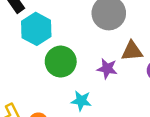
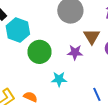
brown triangle: (132, 51) -> (92, 36), turned -48

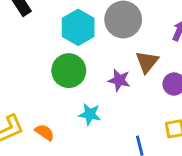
cyan hexagon: (18, 30) -> (78, 27), moved

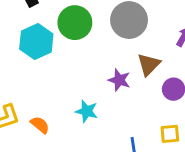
cyan hexagon: (78, 27) -> (36, 41), moved
green circle: (69, 71) -> (75, 23), moved

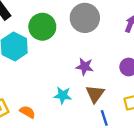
brown triangle: (149, 64) -> (95, 94), moved

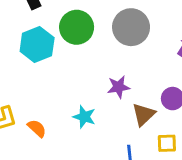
purple star: (85, 67) -> (119, 87), turned -30
brown triangle: (95, 94) -> (144, 114), moved

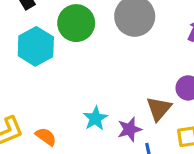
purple star: (119, 87) -> (130, 129), moved
cyan star: (84, 117) -> (95, 118), turned 30

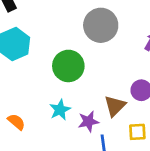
green circle: (76, 23) -> (68, 66), moved

